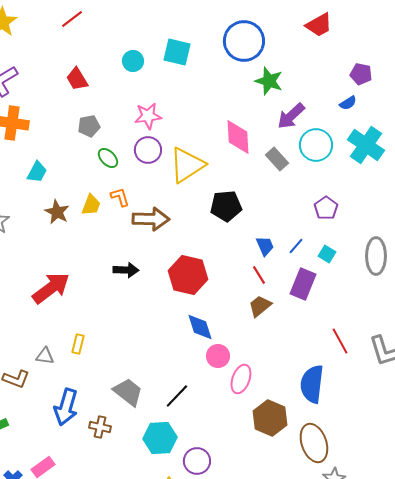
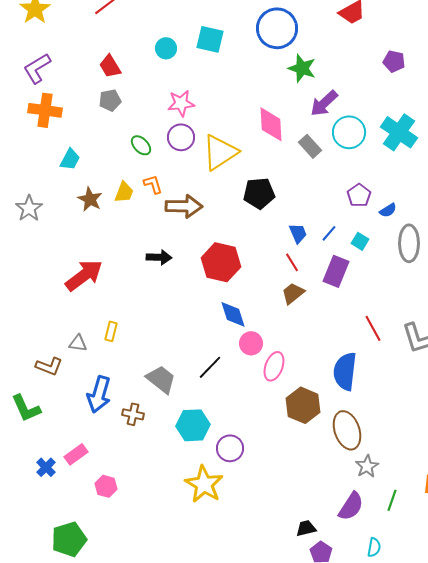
blue semicircle: (348, 103) -> (388, 210), moved
gray pentagon: (89, 126) -> (110, 100), moved
black line: (177, 396) -> (210, 367), moved

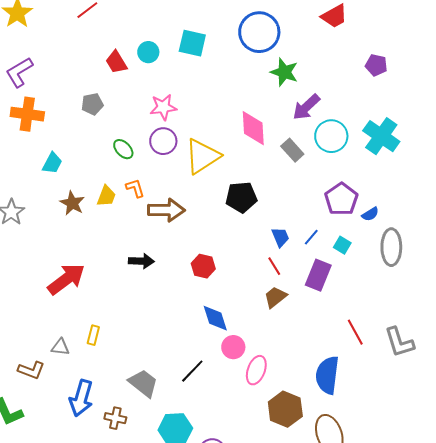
red trapezoid: (110, 66) -> (116, 62), moved
purple pentagon: (359, 195) -> (341, 199), size x1.4
red hexagon: (221, 262) -> (203, 266), size x0.6

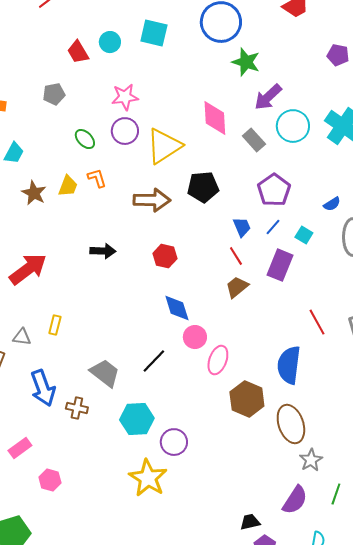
purple pentagon: (341, 199) -> (274, 190), moved
brown arrow: (166, 210) -> (152, 200), moved
blue arrow: (81, 398) -> (43, 388), turned -36

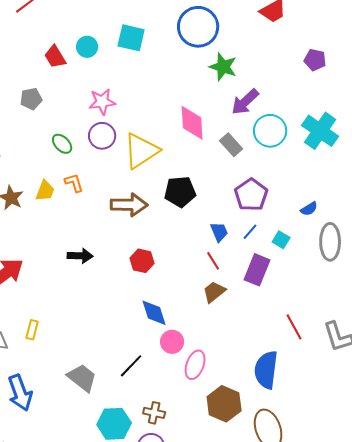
brown cross: (77, 408) -> (154, 413), moved

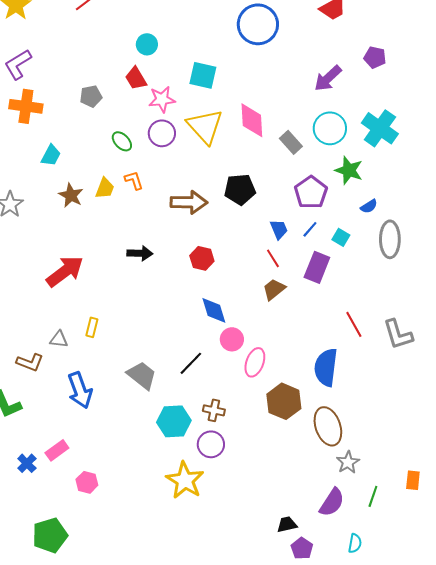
cyan square: (131, 38) -> (203, 75), moved
red trapezoid: (55, 57) -> (136, 78), moved
green star: (223, 67) -> (349, 170), moved
purple arrow: (245, 102) -> (328, 78), moved
yellow triangle: (141, 151) -> (205, 126), moved, turned -39

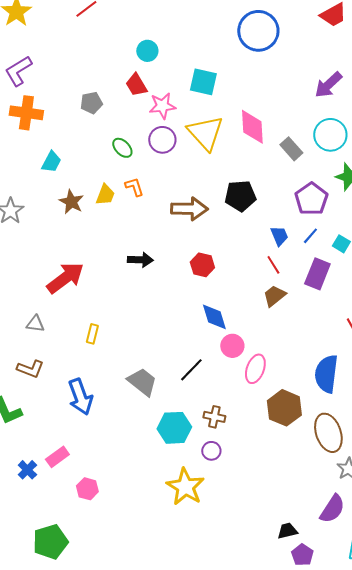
gray triangle: (59, 339) -> (35, 324), moved
purple circle: (211, 444) -> (211, 451), size x0.7

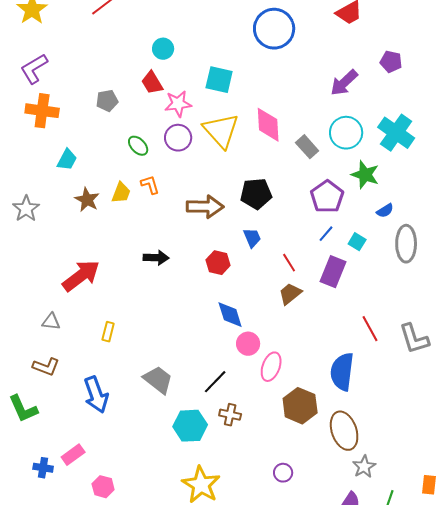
blue trapezoid: (279, 236) -> (252, 238), moved
black line: (191, 370) -> (215, 382), moved
purple circle: (211, 451) -> (283, 473), moved
blue cross: (27, 470) -> (43, 468), turned -36

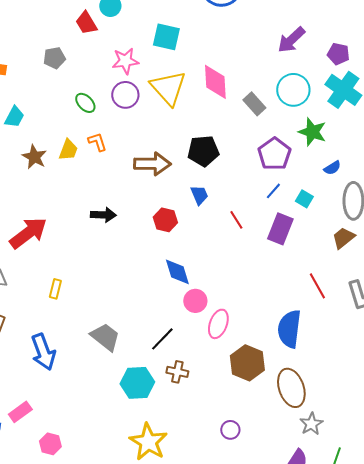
purple pentagon: (391, 62) -> (338, 54), moved
red trapezoid: (152, 83) -> (86, 23), moved
brown trapezoid: (290, 294) -> (343, 238), moved

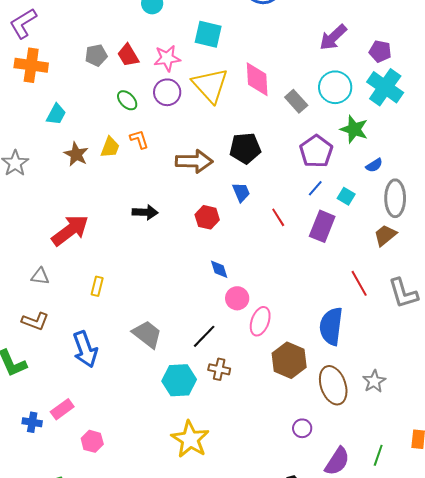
red trapezoid: (86, 23) -> (128, 55), moved
blue diamond: (177, 272) -> (219, 269), size x0.7
gray star: (311, 424) -> (374, 381), moved
purple circle: (230, 430) -> (302, 428), moved

